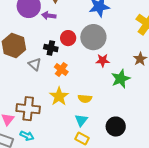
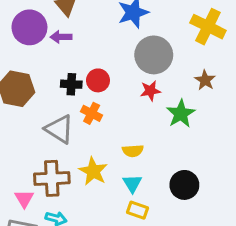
gray circle: (93, 37) -> (154, 55), moved
red circle: (68, 38) -> (98, 80), moved
gray triangle: (35, 64) -> (59, 129), moved, size x1.5
yellow star: (59, 96) -> (93, 171), moved

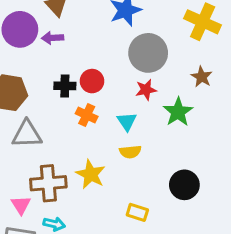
gray triangle: (59, 129) -> (27, 134), moved, turned -32
cyan triangle: (132, 183) -> (127, 122), moved

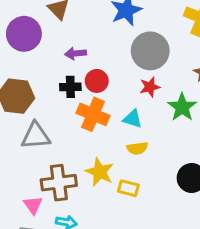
purple arrow: (52, 38) -> (76, 53), moved
orange cross: (87, 115) -> (93, 114), size x1.5
cyan triangle: (127, 122) -> (132, 119), turned -36
yellow rectangle: (137, 212) -> (128, 188), moved

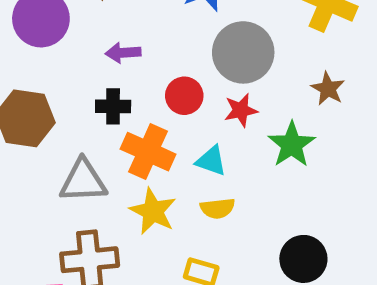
red circle: (97, 81) -> (184, 96), moved
gray triangle: (36, 136) -> (83, 181), moved
yellow star: (100, 172) -> (153, 211), moved

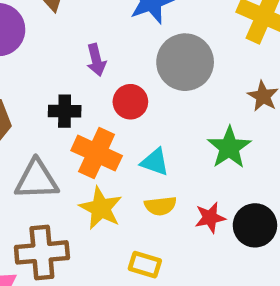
purple arrow: (123, 53) -> (96, 60), moved, turned -100
red star: (241, 110) -> (210, 218), moved
black circle: (303, 259) -> (255, 225), moved

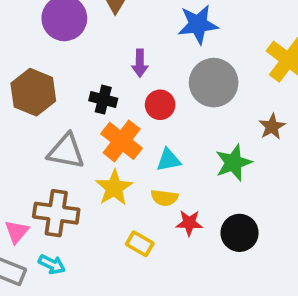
cyan triangle: (155, 162) -> (169, 160), turned -44
red star: (210, 218) -> (189, 223), moved

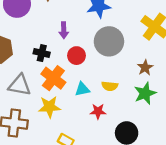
green star: (233, 163) -> (145, 93), moved
yellow star: (114, 188) -> (49, 107), turned 30
yellow semicircle: (164, 198) -> (110, 86), moved
red star: (189, 223) -> (98, 111), moved

